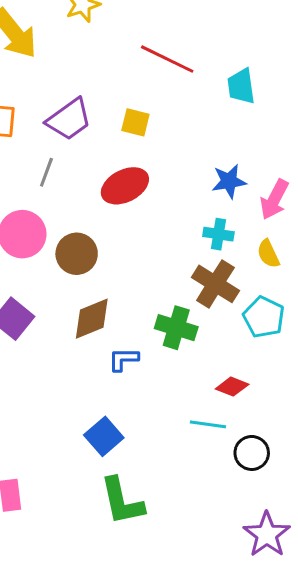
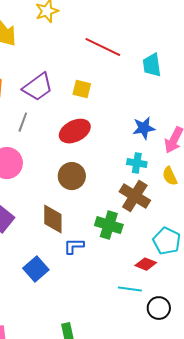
brown circle: (77, 254) -> (72, 176), moved
cyan pentagon: (264, 317) -> (167, 241), moved
brown diamond: (92, 319) -> (53, 219), turned -68
blue square: (104, 436) -> (36, 269), moved

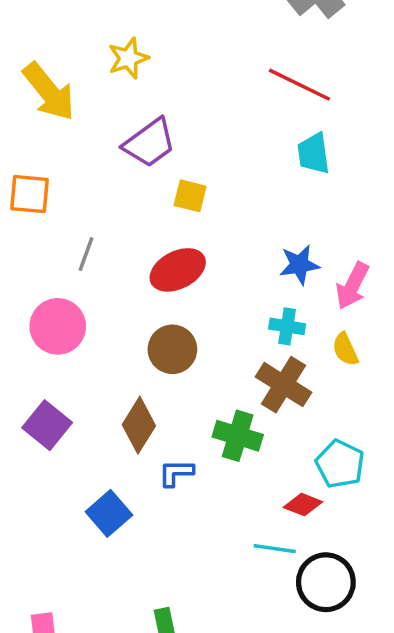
red line: (103, 47) -> (299, 85), moved
purple trapezoid: (38, 87) -> (149, 143), moved
brown diamond: (53, 219) -> (139, 425), turned 32
black circle: (159, 308) -> (326, 582), size x1.4

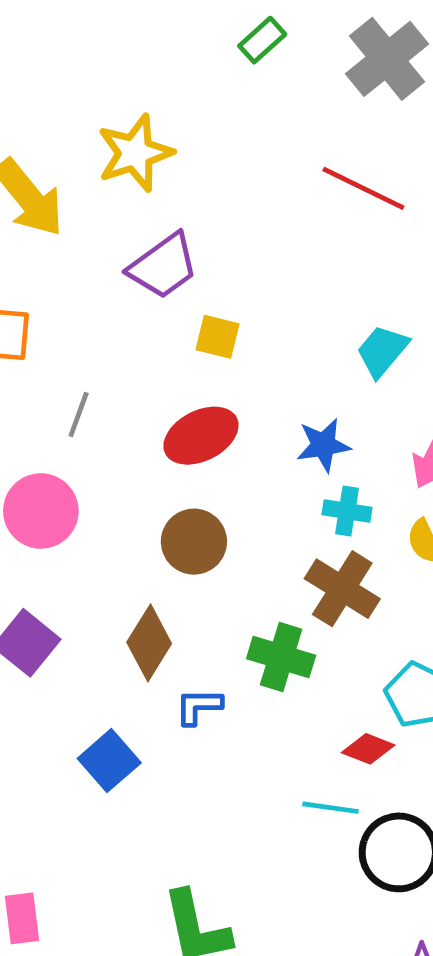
yellow star: (128, 58) -> (135, 153), size x1.4
cyan trapezoid: (314, 153) -> (382, 351), moved, turned 48
blue star: (299, 265) -> (323, 445), moved

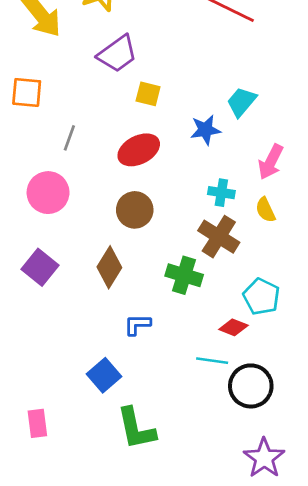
blue star: (323, 445) -> (205, 130), moved
blue L-shape: (199, 706) -> (137, 325), moved
blue square: (109, 761) -> (104, 375), moved

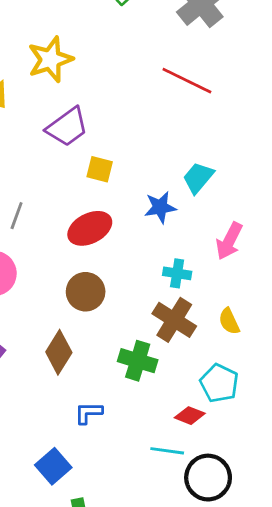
yellow semicircle: (265, 210) -> (229, 321), moved

